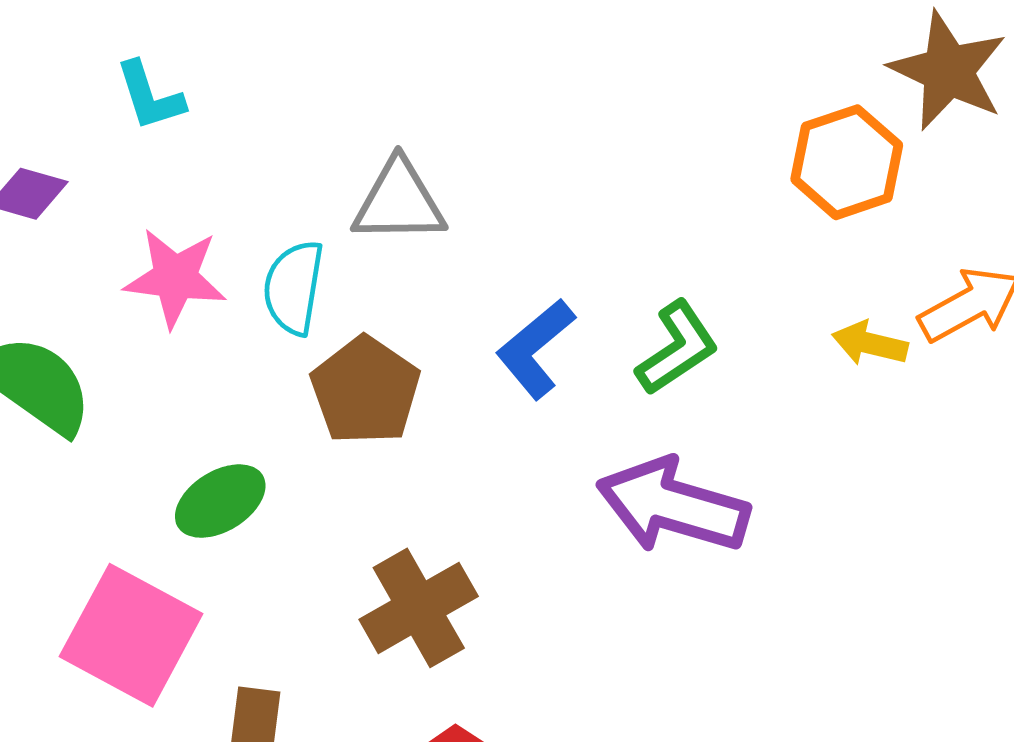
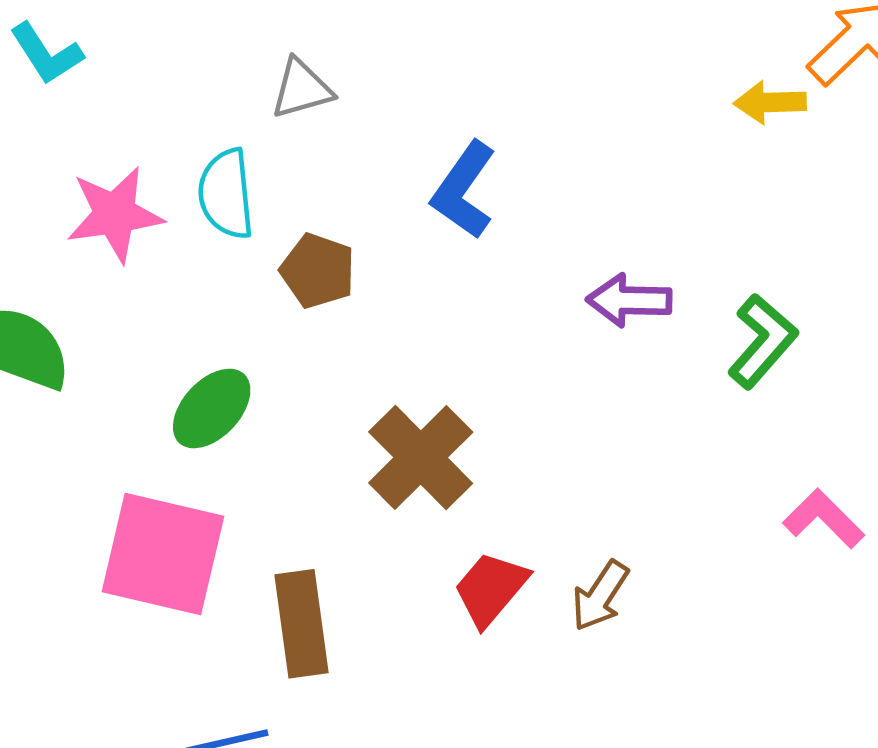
gray triangle: (399, 202) -> (302, 89), size x0.7
green L-shape: (677, 348) -> (763, 341), moved
brown pentagon: (365, 390) -> (318, 271), size x0.7
purple arrow: (673, 506) -> (629, 300), size x0.6

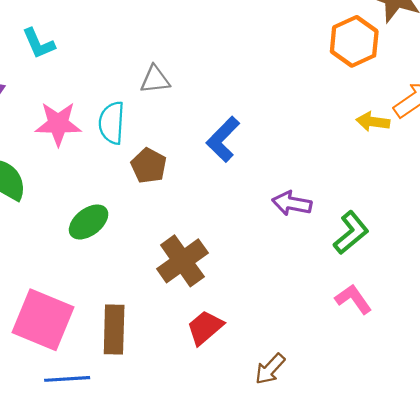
pink L-shape: (824, 519) -> (353, 299), moved
pink square: (163, 554) -> (43, 320), moved
brown arrow: (600, 596) -> (270, 369), moved

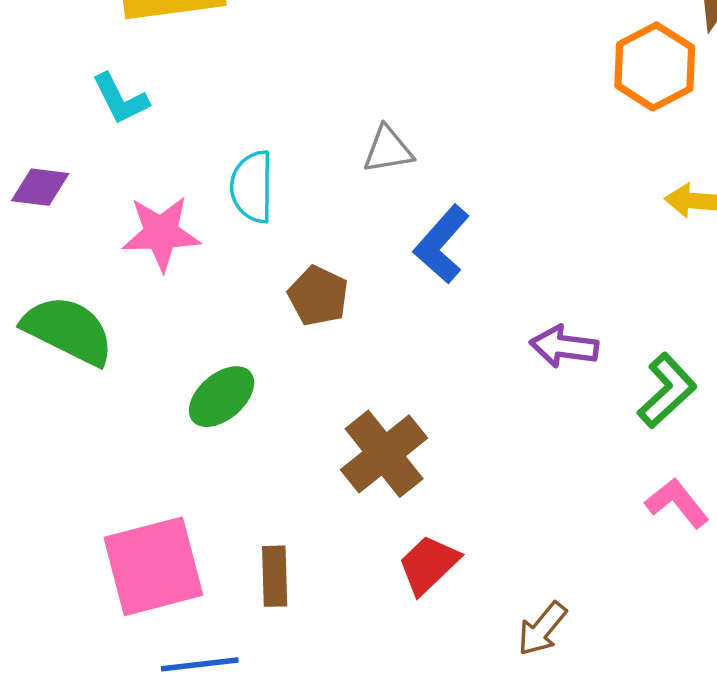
gray triangle: (155, 79) -> (388, 150), moved
cyan semicircle: (112, 123) -> (252, 187), moved
pink square: (43, 320) -> (153, 566), turned -34
brown rectangle: (114, 329) -> (275, 576), size x0.7

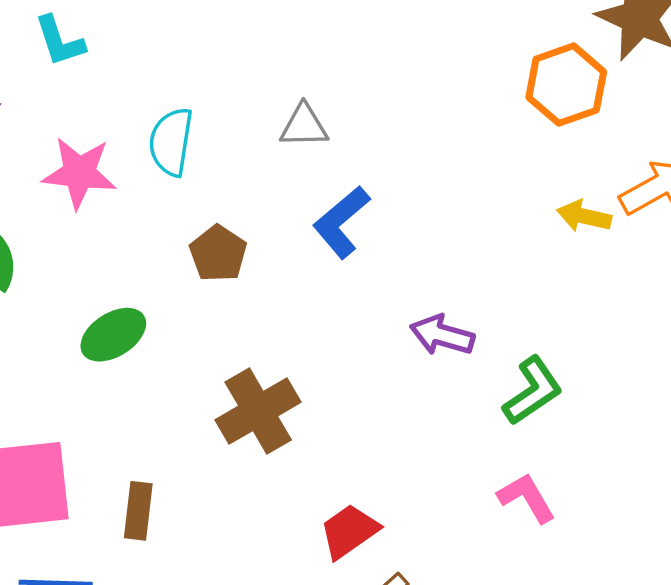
red trapezoid: (429, 565) -> (349, 531), moved

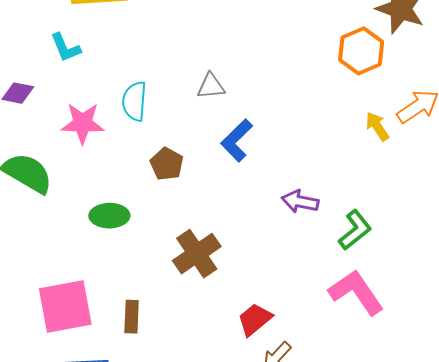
yellow arrow: (584, 216) -> (377, 126), turned 48
green ellipse: (113, 335) -> (109, 216), turned 36
pink L-shape: (527, 498) -> (356, 292), size x1.6

